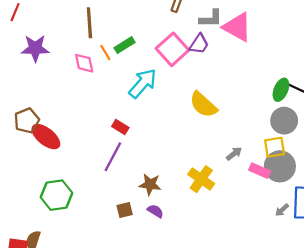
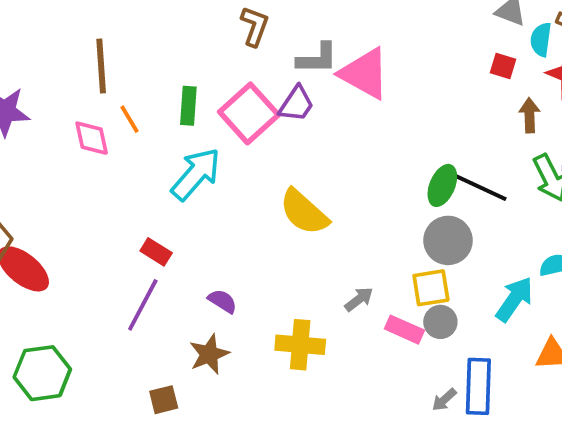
green rectangle: (125, 45) -> (188, 106), moved, turned -54
gray circle: (280, 166) -> (440, 322), size x0.6
yellow cross: (201, 179) -> (300, 345), turned -30
brown star: (150, 184) -> (209, 354), turned -30
purple semicircle: (155, 211) -> (222, 301), moved

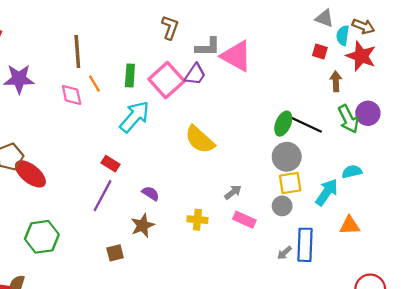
yellow square: (431, 288) -> (290, 183), moved
pink rectangle: (404, 330) -> (244, 220), moved
yellow cross: (300, 345) -> (197, 220), size x0.7

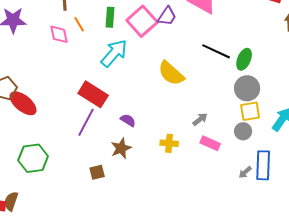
black line: (306, 125) -> (216, 51), moved
red rectangle: (110, 164) -> (93, 94), size x1.8

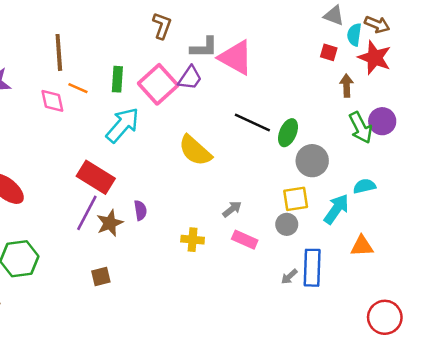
orange line: (79, 24) -> (78, 88), turned -35
gray circle: (247, 88) -> (312, 161), moved
purple semicircle: (128, 120) -> (140, 210), turned 49
brown star: (121, 148) -> (110, 223), moved

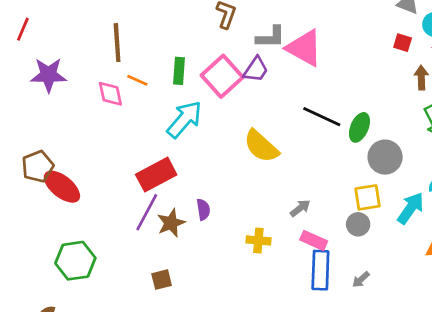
red rectangle: (96, 177) -> (156, 175), turned -60
blue rectangle: (312, 268) -> (320, 270), moved

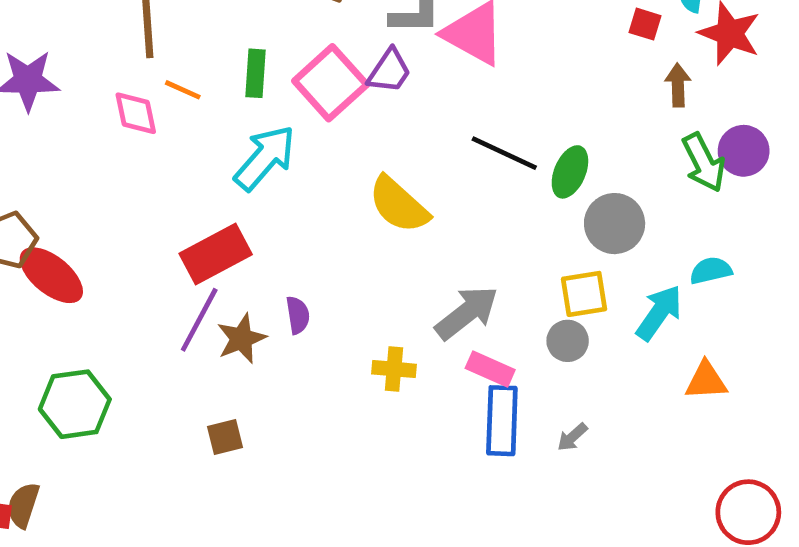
gray arrow: (300, 208) -> (467, 313), size x1.8

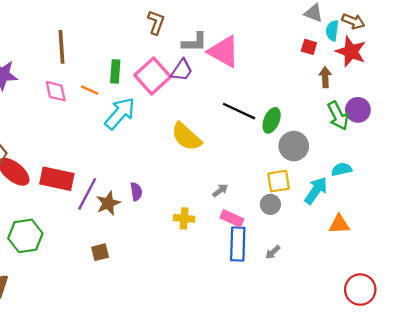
orange line: (183, 90) -> (90, 90), moved
red rectangle: (216, 254) -> (57, 179), moved, turned 40
gray arrow: (467, 313) -> (220, 190), size x0.5

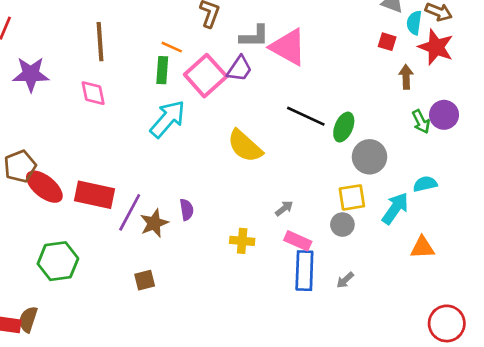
orange line: (90, 90) -> (172, 47), moved
green arrow: (338, 116) -> (421, 122), size x0.7

